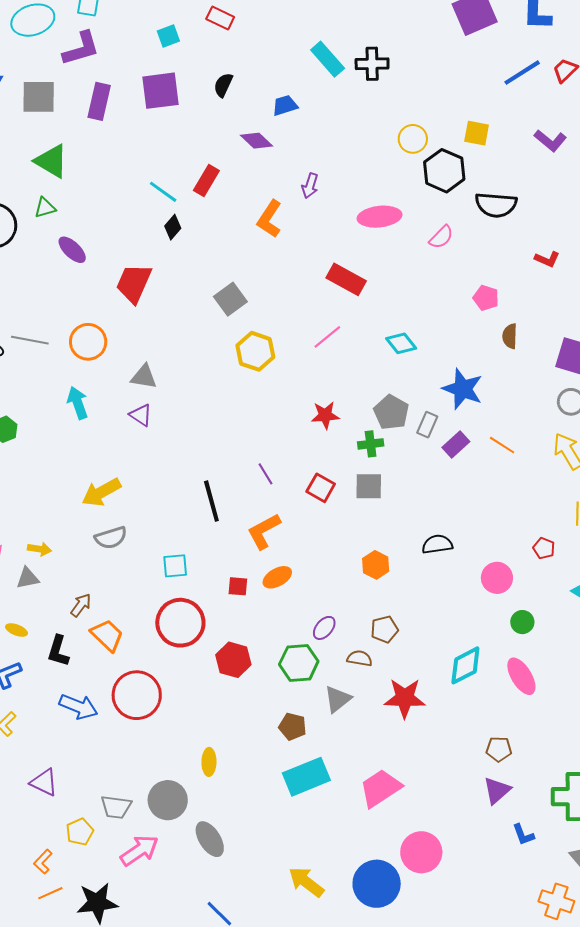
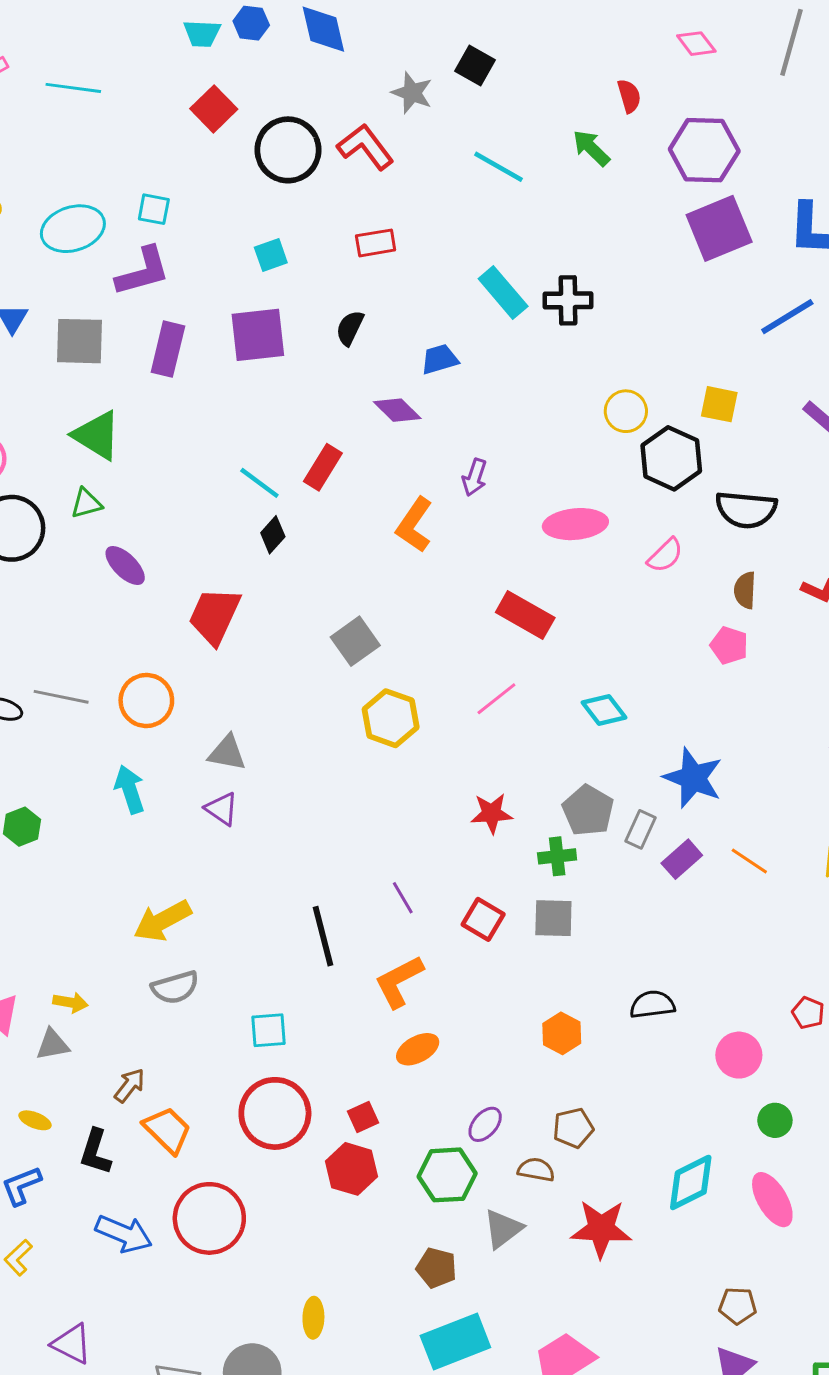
red rectangle: (220, 18) -> (376, 243), moved, turned -36
brown semicircle: (510, 336) -> (745, 590), moved
red square: (238, 586) -> (363, 1117), moved, turned -30

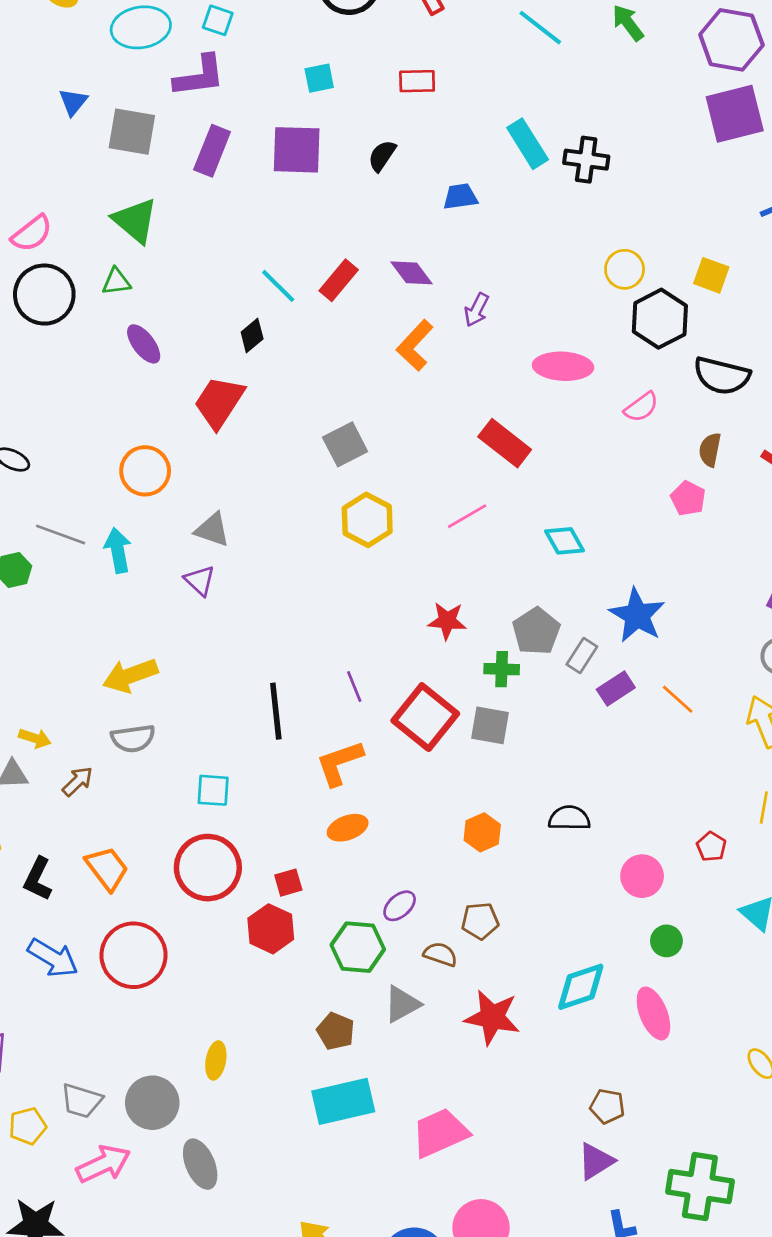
purple diamond: (397, 410) -> (412, 273), moved
black diamond: (273, 535) -> (252, 336), moved
gray line: (61, 697) -> (61, 535), moved
red square: (483, 919) -> (425, 717), size x1.6
brown arrow: (130, 1085) -> (78, 781), moved

